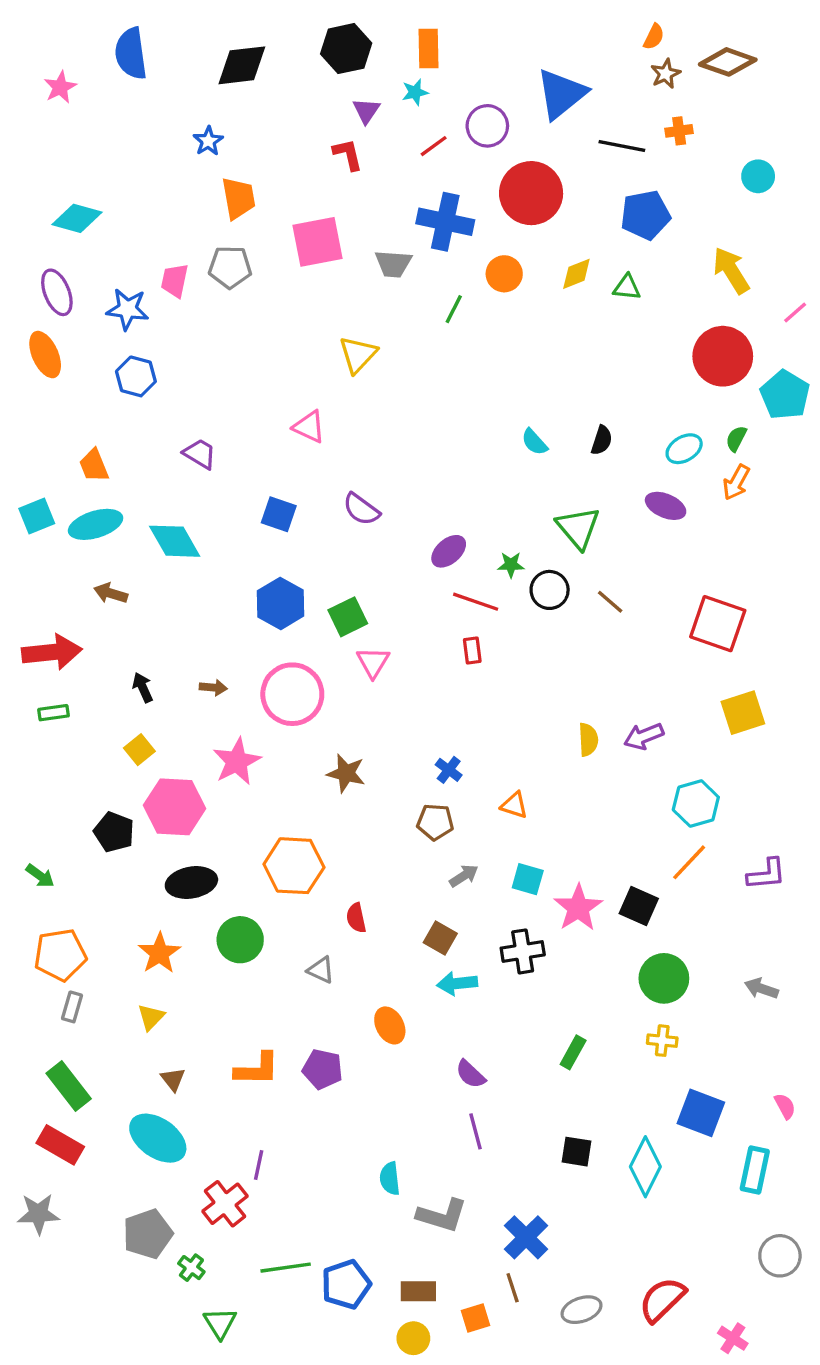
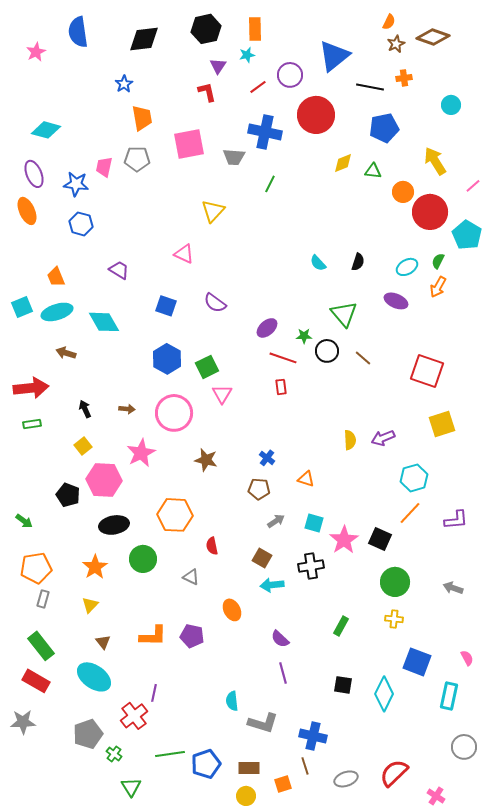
orange circle: (504, 274) -> (403, 192), moved
blue cross: (526, 1237) -> (313, 736), turned -32

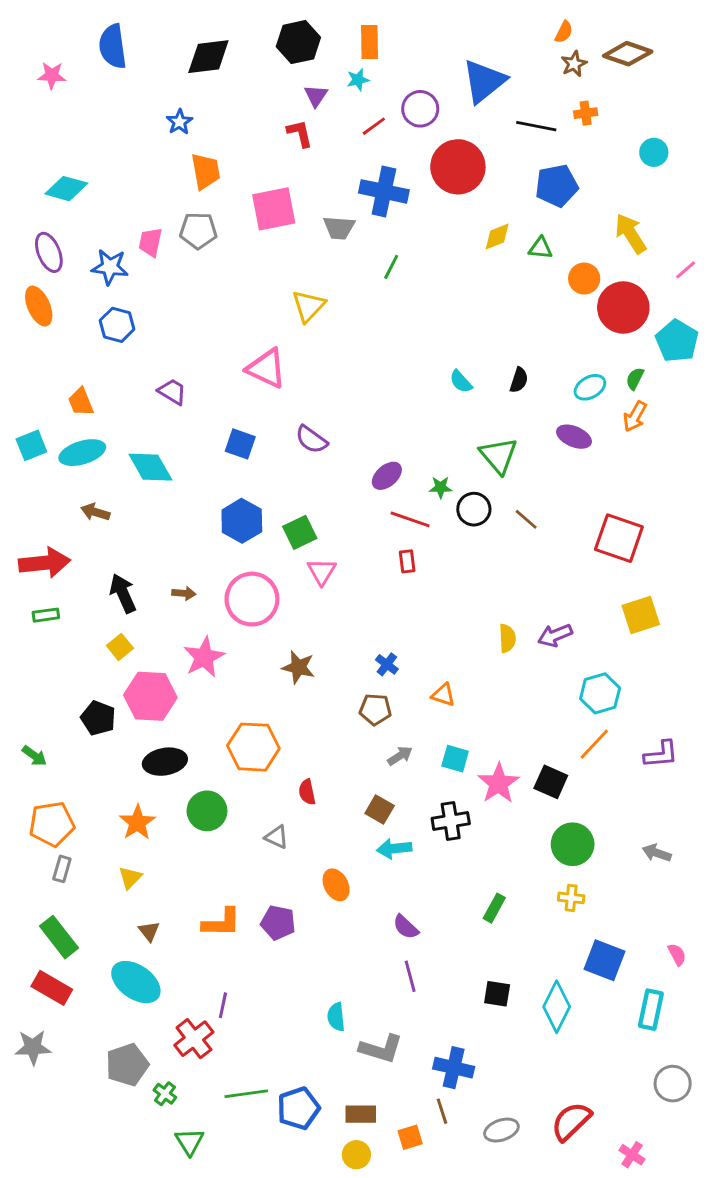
pink star: (36, 52) -> (52, 75), turned 30
pink triangle: (184, 254) -> (266, 368), size x1.4
black arrow: (85, 409) -> (123, 593), size x1.5

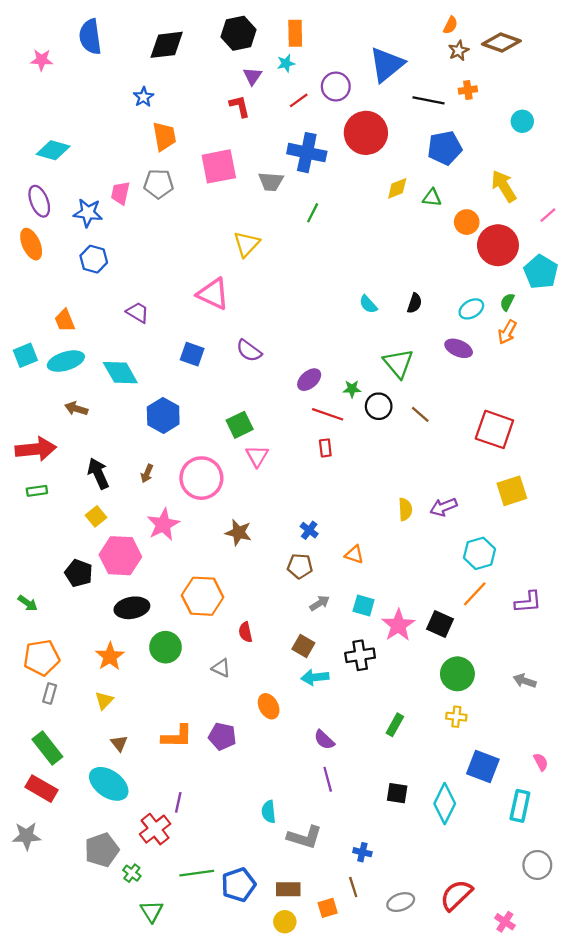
blue hexagon: (242, 521) -> (163, 416), moved
brown arrow: (184, 593) -> (147, 473), turned 108
blue cross: (454, 1068) -> (362, 852), size x0.6

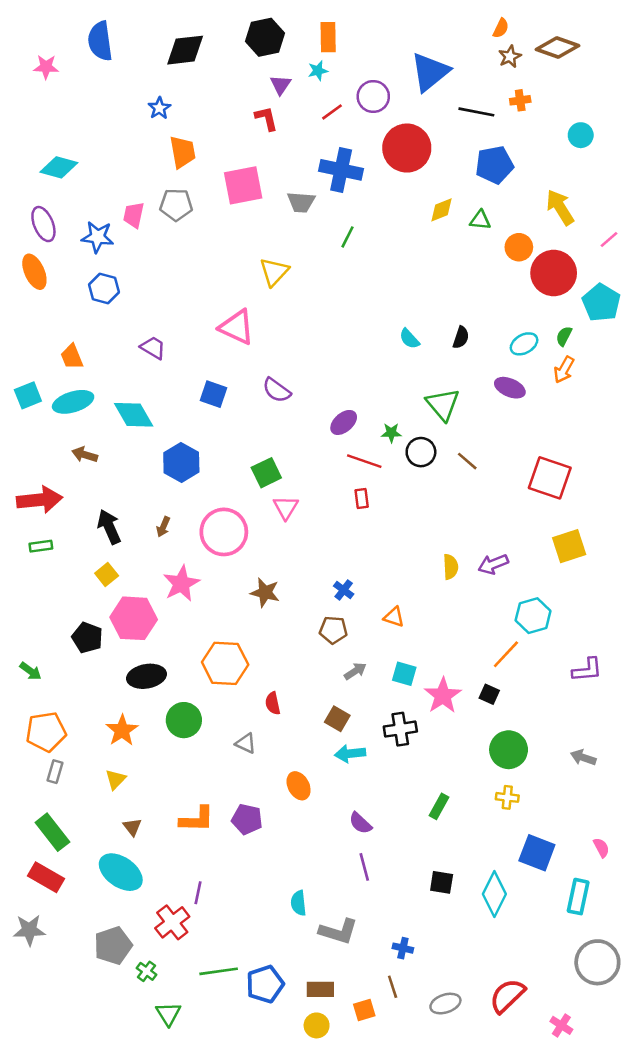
orange line: (475, 594) -> (506, 654), moved
black square: (440, 624) -> (489, 694), size x0.7
gray circle: (537, 865) -> (597, 962), size x1.4

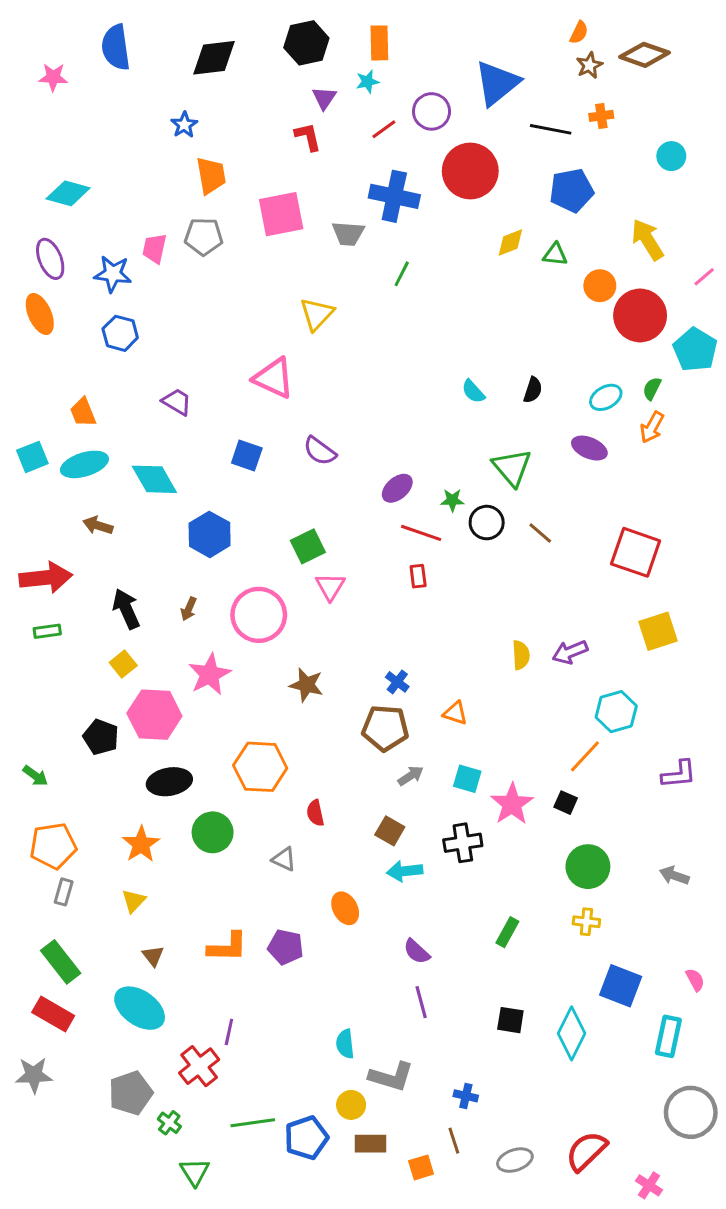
brown pentagon: (333, 630) -> (385, 728), size x1.4
yellow circle: (317, 1025) -> (351, 1105), moved

